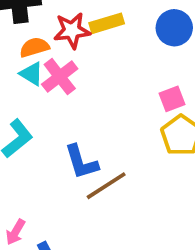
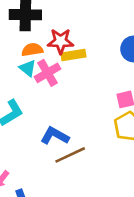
yellow rectangle: (107, 23) -> (73, 55), moved
blue L-shape: (81, 162) -> (55, 136), turned 128

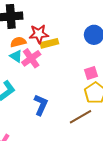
blue L-shape: (55, 136) -> (41, 105), turned 90
brown line: (70, 155) -> (81, 117), moved

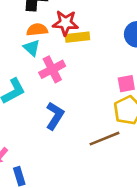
pink cross: (31, 58) -> (52, 69), moved

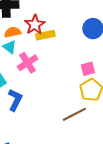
red star: (65, 23) -> (35, 25), turned -30
blue L-shape: (55, 116) -> (15, 100), moved

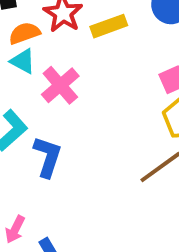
yellow rectangle: (45, 35) -> (109, 26), moved

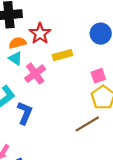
yellow rectangle: (109, 26) -> (63, 55), moved

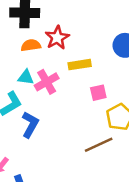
cyan triangle: (15, 58) -> (26, 77), moved, turned -32
pink square: (98, 76) -> (98, 93), moved

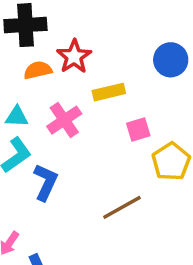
cyan triangle: (26, 77) -> (17, 117), moved
brown line: (99, 145) -> (122, 207), moved

